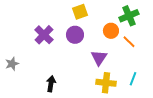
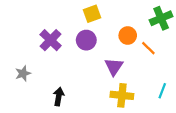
green cross: (129, 16) -> (161, 18), moved
gray star: (12, 64) -> (23, 73), moved
cyan line: (133, 79) -> (162, 91), moved

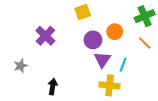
purple circle: (86, 40) -> (93, 40), moved
orange line: (148, 48) -> (145, 43), moved
cyan line: (162, 91) -> (123, 65), moved

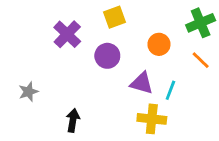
purple cross: (45, 36) -> (67, 34), moved
purple circle: (93, 40) -> (107, 56), moved
purple triangle: (102, 60) -> (142, 83), turned -48

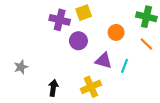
green cross: (201, 23) -> (146, 17), turned 36
purple cross: (67, 34) -> (60, 20), moved, turned -30
yellow cross: (152, 119) -> (91, 87), moved, turned -30

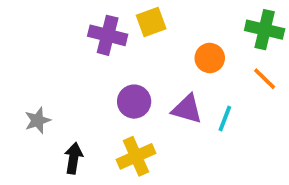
purple circle: (78, 41) -> (134, 102), moved
yellow cross: (91, 87) -> (136, 156), moved
black arrow: (53, 88) -> (74, 158), moved

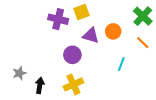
green cross: (265, 30) -> (143, 16), turned 30
purple triangle: (187, 109) -> (91, 35), moved
gray star: (38, 120) -> (19, 73), moved

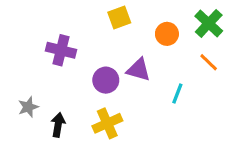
purple cross: (58, 19) -> (61, 50), moved
orange circle: (113, 31) -> (167, 34), moved
purple triangle: (91, 35) -> (139, 70), moved

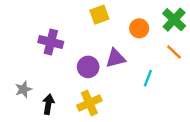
purple triangle: (139, 70) -> (116, 58), turned -30

